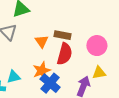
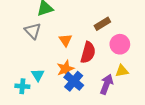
brown rectangle: (63, 35) -> (102, 24), moved, turned -42
cyan triangle: (14, 77) -> (38, 75), turned -48

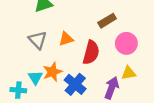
gray triangle: (33, 31) -> (38, 40), moved
orange triangle: (65, 40) -> (66, 39), turned 48
orange star: (65, 69) -> (52, 72), moved

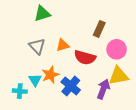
brown rectangle: (107, 21) -> (99, 29), turned -35
red semicircle: (91, 53) -> (85, 57), turned 90
yellow triangle: (129, 73) -> (119, 76), size x1.5

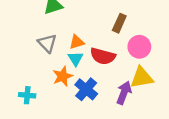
cyan triangle: (35, 80) -> (76, 59), moved

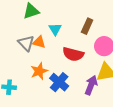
orange triangle: (77, 42) -> (39, 42), moved, turned 32
cyan triangle: (76, 59) -> (55, 29), moved

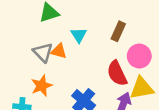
red semicircle: (73, 54) -> (117, 73), moved, turned 50
orange star: (39, 71) -> (42, 86), moved

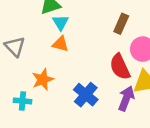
cyan triangle: (79, 35) -> (60, 22), moved
gray triangle: (43, 52) -> (15, 47), moved

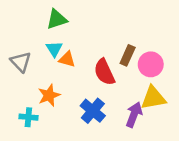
cyan triangle: (60, 22) -> (54, 49), moved
brown rectangle: (121, 24) -> (128, 55), moved
red semicircle: (120, 67) -> (104, 72), moved

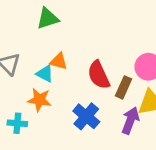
cyan triangle: (54, 49) -> (45, 74), moved, turned -30
brown rectangle: (128, 55) -> (123, 87), moved
orange star: (49, 95) -> (39, 100), turned 30

